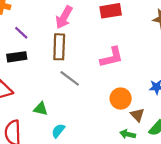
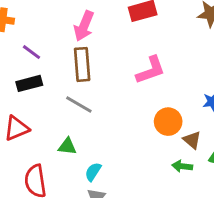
gray line: (70, 78) -> (79, 104), moved

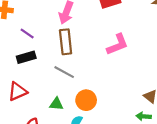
orange circle: (168, 122) -> (86, 100), moved

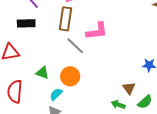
pink L-shape: (118, 45) -> (97, 31), moved
gray line: (64, 72) -> (75, 46), moved

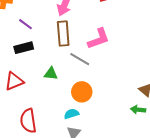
green triangle: (42, 73) -> (51, 74), moved
cyan semicircle: (56, 94) -> (71, 114), turned 40

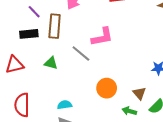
brown rectangle: (63, 34) -> (55, 26), moved
orange circle: (82, 92) -> (107, 88), moved

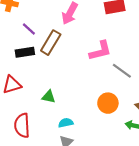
brown rectangle: (55, 26) -> (51, 43), turned 30
gray line: (81, 53) -> (122, 71), moved
green triangle: (51, 63) -> (49, 97), moved

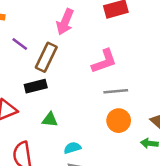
black rectangle: (25, 52) -> (36, 86), moved
gray line: (122, 71) -> (116, 91), moved, turned -36

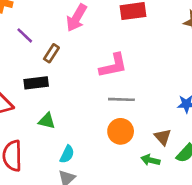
brown rectangle: (46, 57) -> (51, 53), size x0.6
cyan semicircle: (72, 148) -> (67, 154), turned 126

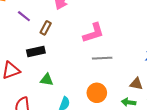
orange circle: (121, 131) -> (97, 93), moved
brown triangle: (163, 137) -> (136, 84), turned -32

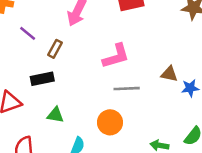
brown triangle: (136, 84) -> (169, 74), moved
orange circle: (97, 93) -> (110, 122), moved

